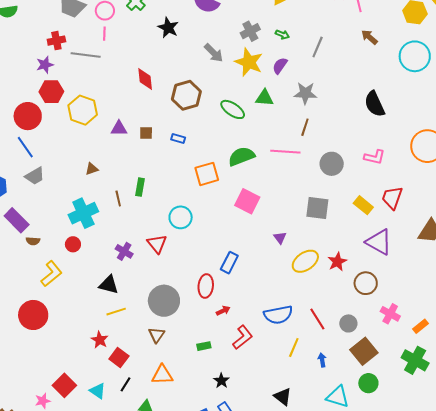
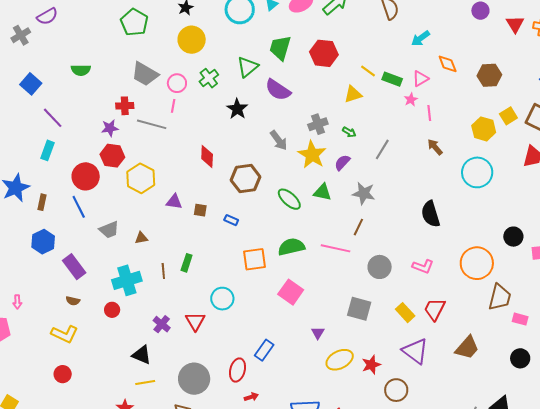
gray trapezoid: (35, 176) -> (109, 230), moved
purple rectangle: (17, 220) -> (74, 267), moved
yellow L-shape: (51, 274) -> (65, 334), moved, turned 56
red circle: (33, 315) -> (63, 374), size x0.6

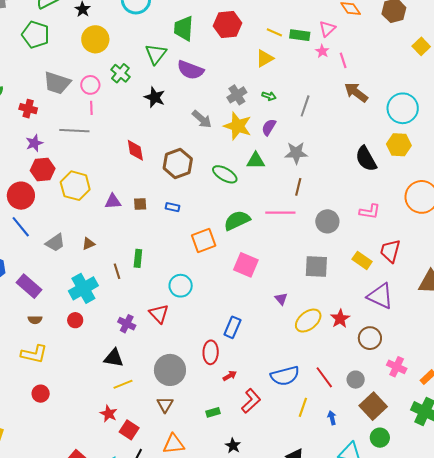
red cross: (125, 106) -> (28, 109), moved, turned 30
yellow hexagon: (484, 129) -> (399, 145), moved
brown arrow: (435, 147) -> (356, 92), size x1.4

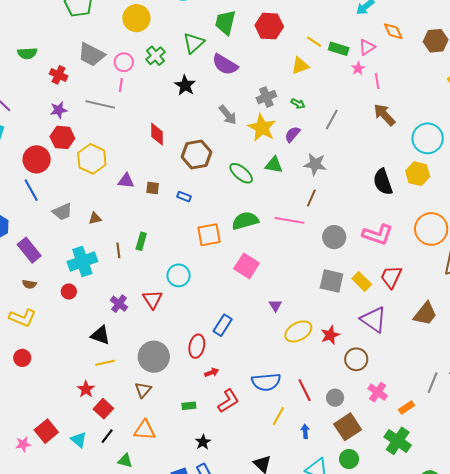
pink L-shape: (370, 212) -> (378, 235), size x1.4
gray square: (316, 267) -> (332, 281), moved

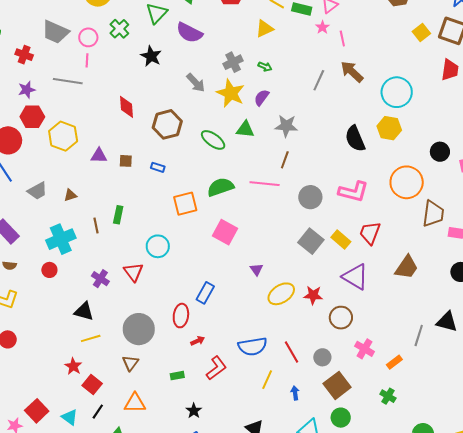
gray line: (332, 119) -> (319, 80), moved
gray square: (332, 281) -> (311, 241), turned 30
red star: (330, 335) -> (313, 295), turned 30
green cross: (398, 441) -> (388, 396), size x0.6

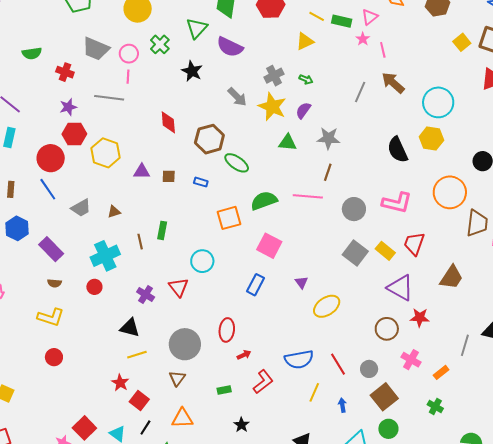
green ellipse: (213, 140) -> (237, 163), moved
blue rectangle: (205, 293) -> (255, 285), moved
red star: (313, 295) -> (420, 318), moved

